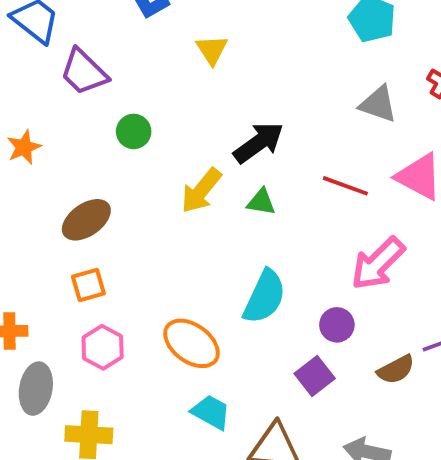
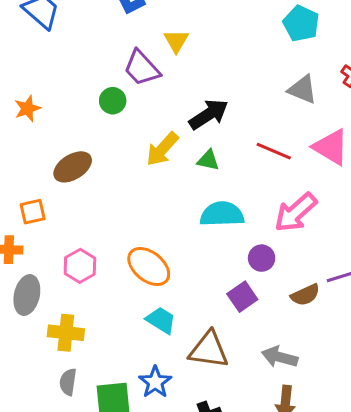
purple trapezoid: (84, 72) -> (142, 68), moved
orange square: (88, 285) -> (33, 212), moved
cyan semicircle: (265, 297) -> (222, 214), moved, turned -120

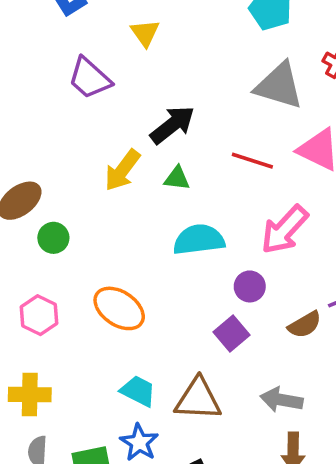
yellow triangle: (176, 41) -> (145, 33), moved
gray triangle: (302, 89) -> (279, 86), size x1.4
green circle: (113, 101) -> (53, 238), moved
cyan trapezoid: (161, 320) -> (138, 391), moved

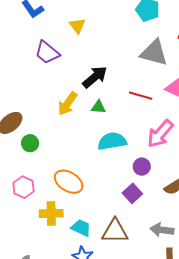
yellow cross: (30, 395) -> (51, 213), moved

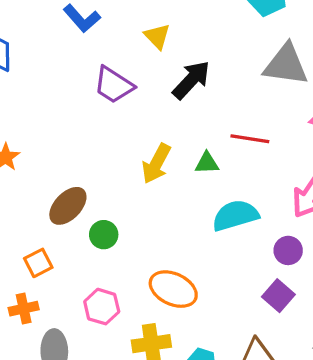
black arrow: (95, 77) -> (191, 80), moved
red line: (141, 96) -> (250, 139), moved

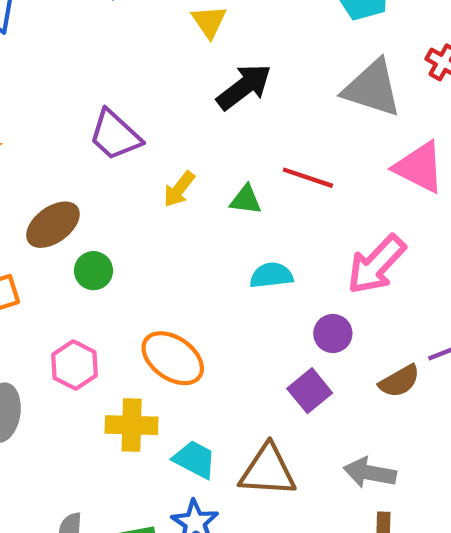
purple trapezoid: (114, 85) -> (115, 135), moved
yellow arrow: (156, 164) -> (179, 189), size x0.7
cyan semicircle: (235, 215) -> (271, 275), size x0.7

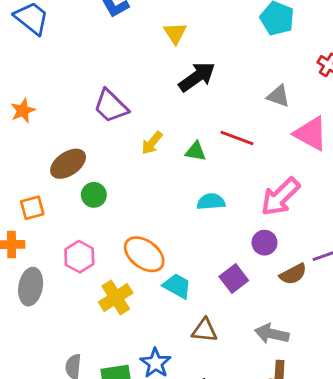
gray triangle: (372, 88) -> (278, 96), moved, size x0.6
purple circle: (333, 333) -> (265, 243), moved
yellow cross: (132, 425) -> (116, 297), turned -36
cyan trapezoid: (195, 459) -> (177, 286), moved
brown triangle: (268, 471) -> (205, 330), size x0.7

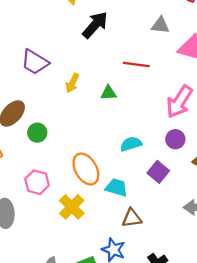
green triangle: (196, 151) -> (109, 93), moved
cyan semicircle: (211, 202) -> (131, 144), moved
orange ellipse: (144, 254) -> (86, 169), turned 36
brown triangle: (205, 330) -> (132, 218), moved

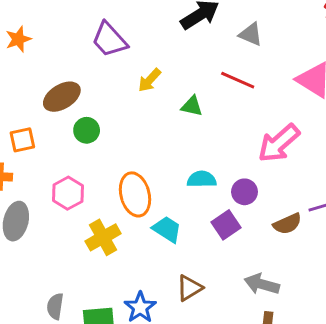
gray triangle: (160, 25) -> (251, 34), moved
purple circle: (175, 139) -> (244, 192), moved
brown triangle: (132, 218) -> (189, 288), moved, turned -40

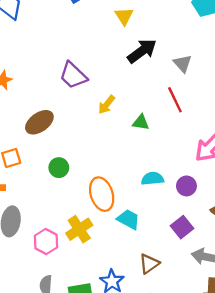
gray triangle: (251, 34) -> (182, 63), turned 30
red line: (238, 80) -> (175, 100), turned 45
green circle: (87, 130) -> (59, 168), moved
pink hexagon: (68, 193) -> (46, 242), moved
purple square: (226, 225) -> (182, 227), moved

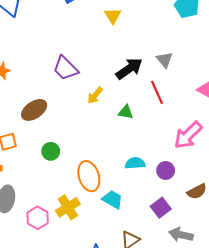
black arrow: (142, 51) -> (129, 69), moved

